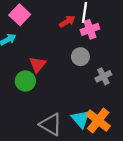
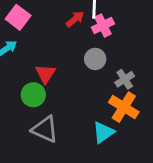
cyan triangle: (81, 119) -> (103, 132), turned 42
orange cross: (98, 121) -> (124, 107), moved
gray triangle: (51, 124) -> (45, 129), moved

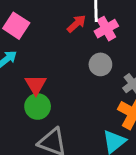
red triangle: (45, 74) -> (36, 85), moved

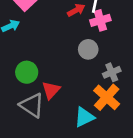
red triangle: (36, 85) -> (51, 90), moved

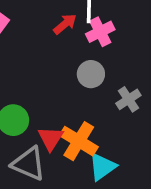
orange cross: (107, 97) -> (79, 141), moved

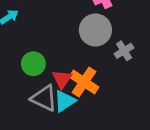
gray circle: (91, 74) -> (95, 30), size x1.5
cyan triangle: (102, 167) -> (65, 101), moved

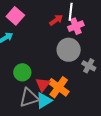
gray cross: (124, 51) -> (89, 66), turned -32
gray triangle: (44, 98) -> (29, 98), turned -45

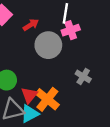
red arrow: (56, 20) -> (31, 25), moved
gray circle: (69, 50) -> (48, 45), moved

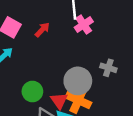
gray circle: (48, 45) -> (78, 81), moved

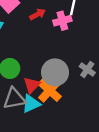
pink cross: (84, 25) -> (62, 21), moved

